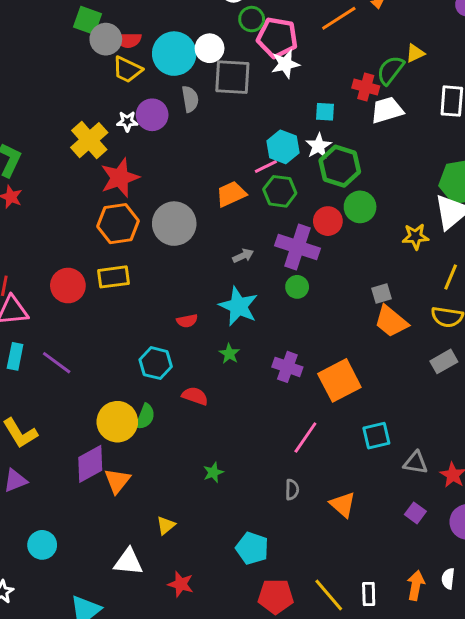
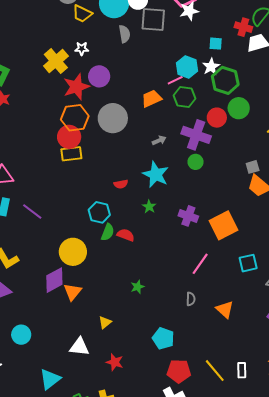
purple circle: (152, 115) -> (99, 76), moved
red circle: (68, 286) -> (69, 137), moved
green semicircle: (145, 417) -> (108, 232), moved

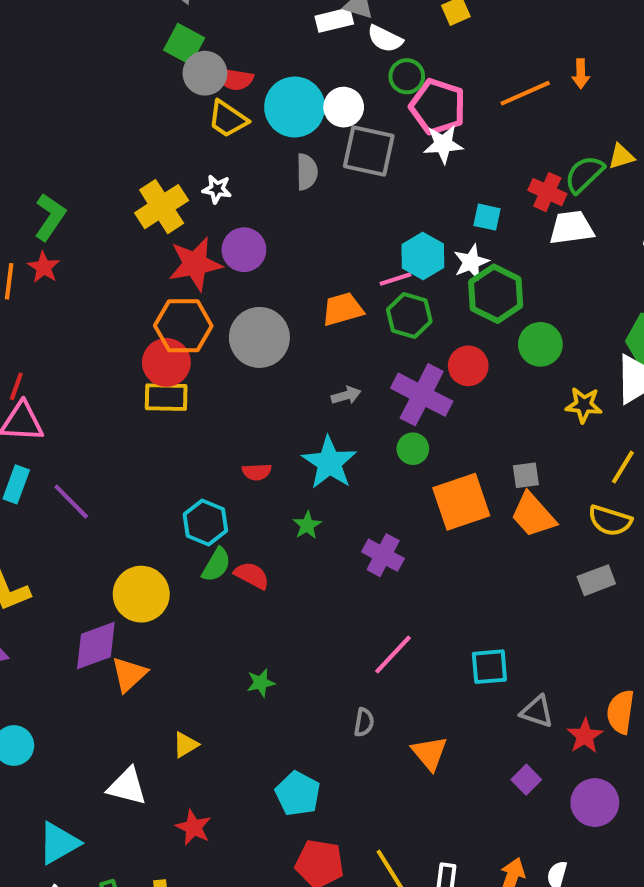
green circle: (239, 108) -> (540, 344), moved
orange square: (224, 225) -> (461, 502), moved

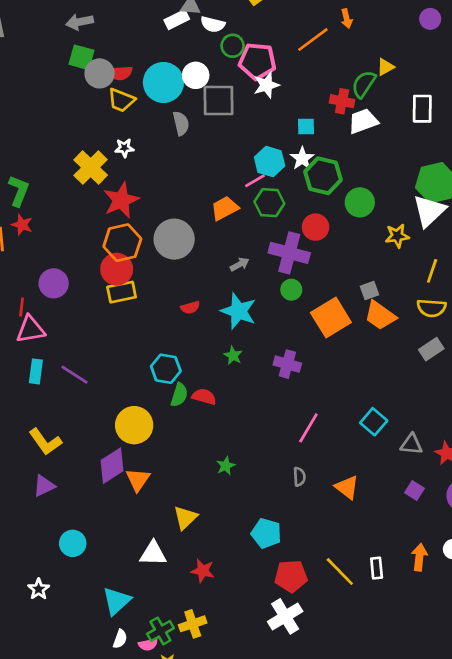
purple circle: (244, 250) -> (54, 283), moved
red semicircle: (257, 472) -> (190, 307), moved
cyan square: (489, 667) -> (374, 422), turned -32
yellow triangle: (185, 745) -> (185, 518), size x1.4

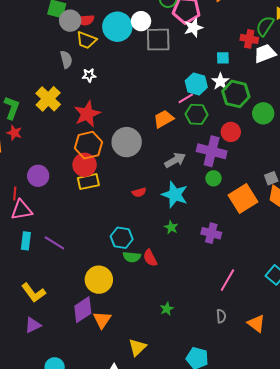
gray semicircle: (181, 123) -> (66, 59), moved
yellow cross: (91, 167) -> (48, 99), moved
gray arrow: (240, 264) -> (175, 160), size x1.5
green semicircle: (179, 395) -> (132, 257), turned 78
red semicircle: (204, 397) -> (150, 258), turned -132

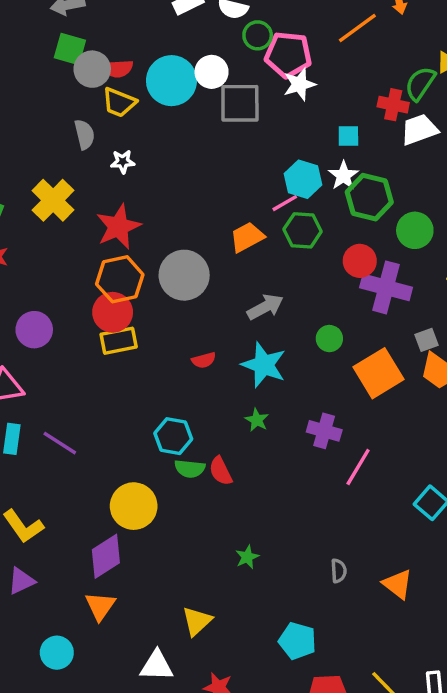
purple cross: (212, 151) -> (386, 287), moved
pink line: (227, 280) -> (358, 467), moved
orange triangle: (102, 320) -> (100, 606), moved

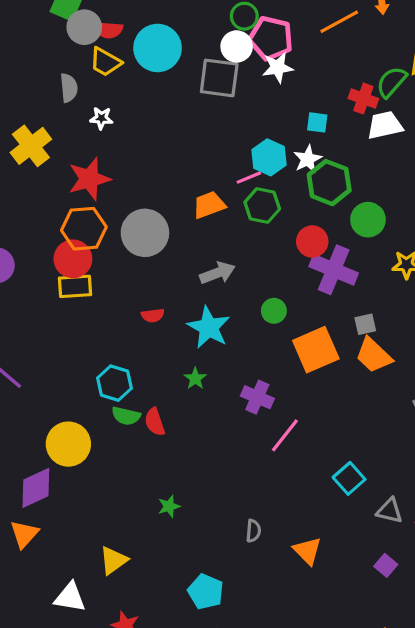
white circle: (212, 72) -> (237, 46), moved

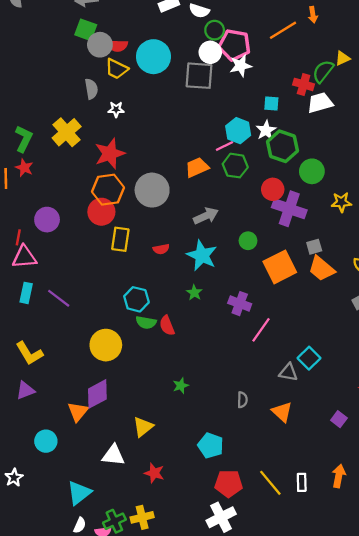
yellow rectangle: (75, 286) -> (120, 239), moved, turned -75
purple diamond: (36, 488) -> (97, 394), moved
gray triangle: (390, 511) -> (288, 372), moved

